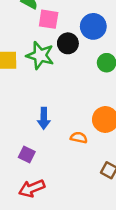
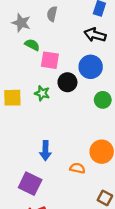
green star: (40, 55) -> (42, 93), size x0.6
purple square: (27, 155) -> (30, 184), size x1.5

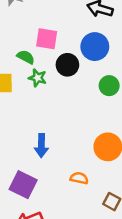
green semicircle: (32, 45) -> (26, 57), moved
orange semicircle: (77, 168) -> (79, 178), moved

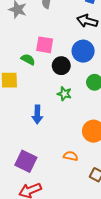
green star: (37, 78) -> (64, 94), moved
blue arrow: (41, 146) -> (37, 114), moved

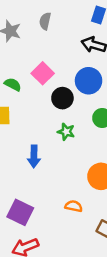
pink square: (45, 45) -> (43, 73), turned 36
green semicircle: (28, 59) -> (13, 84), moved

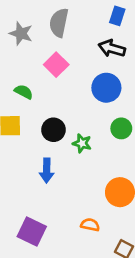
gray semicircle: (45, 21) -> (59, 23), size x1.5
pink square: (43, 73) -> (56, 65), moved
black circle: (62, 98) -> (53, 130), moved

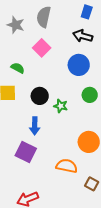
orange semicircle: (90, 225) -> (67, 166), size x1.5
purple square: (32, 231) -> (26, 152), moved

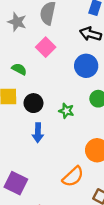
black circle: (40, 96) -> (33, 103), moved
purple square: (26, 152) -> (16, 183), moved
orange semicircle: (67, 166) -> (73, 177), turned 125

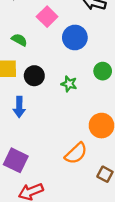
blue circle: (86, 66) -> (75, 37), moved
blue arrow: (38, 133) -> (19, 107), moved

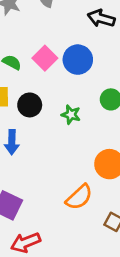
pink square: (47, 17) -> (45, 58), moved

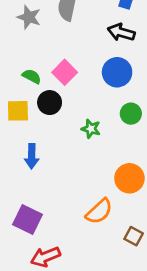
blue circle: (78, 60) -> (117, 72), moved
black circle: (30, 105) -> (50, 103), moved

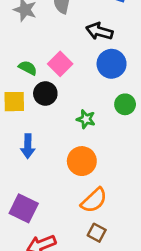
black arrow: (121, 32) -> (99, 31), moved
orange circle: (129, 178) -> (82, 161), moved
brown square: (134, 236) -> (97, 233), moved

